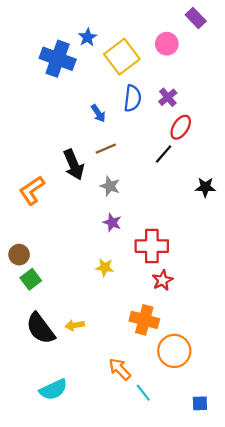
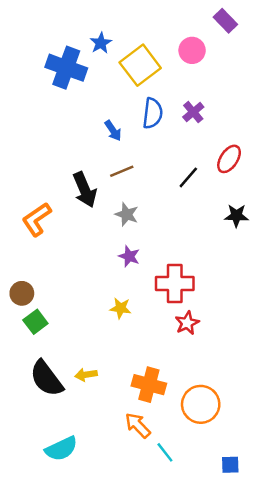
red ellipse: (181, 127) -> (229, 159), moved
orange cross: (144, 320) -> (149, 385), moved

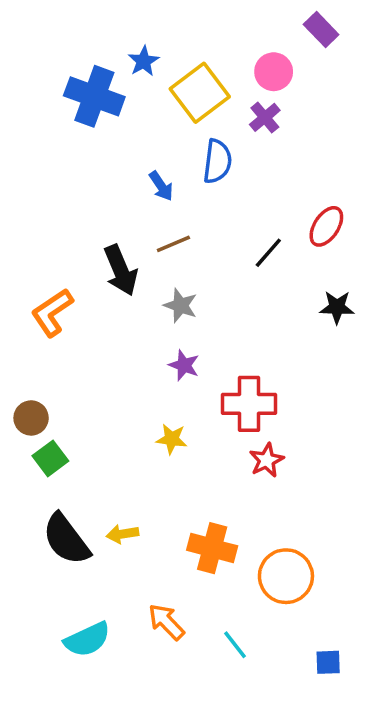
purple cross: (193, 112) -> (265, 117), moved
orange arrow: (138, 425) -> (166, 622), moved

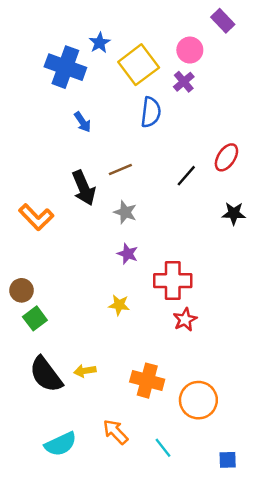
blue arrow: (161, 186) -> (82, 122), moved
orange L-shape: (52, 313) -> (36, 217), turned -100

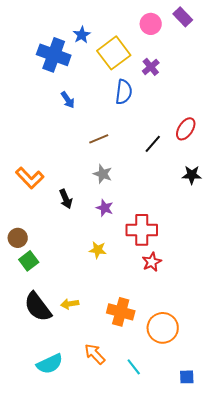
pink circle: (190, 50) -> (151, 24), moved
black arrow: (84, 188) -> (66, 199), moved, size x0.7

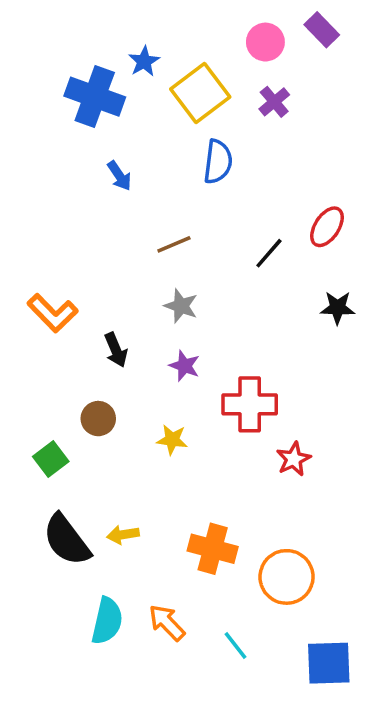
purple cross: (151, 67) -> (274, 102), moved
brown circle: (18, 238) -> (98, 419), moved
red star: (152, 262) -> (294, 459), moved
cyan semicircle: (50, 364) -> (107, 621), moved, turned -52
blue square: (187, 377) -> (329, 663), size x1.8

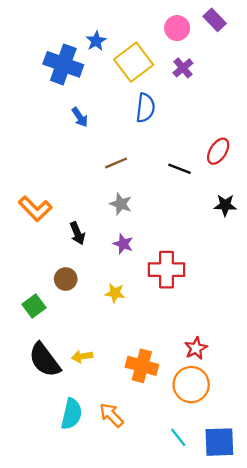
black line: (269, 253) -> (179, 169), turned 70
red star: (294, 459) -> (196, 348), moved
cyan line: (235, 646) -> (178, 437), moved

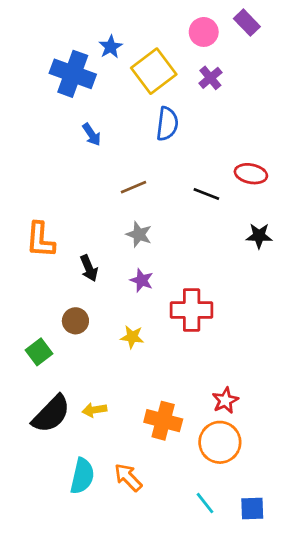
red ellipse: (218, 151) -> (251, 174), turned 68
orange L-shape: (35, 209) -> (40, 240), turned 48
black semicircle: (45, 360) -> (51, 414), turned -99
blue square: (219, 442) -> (252, 508), size x0.7

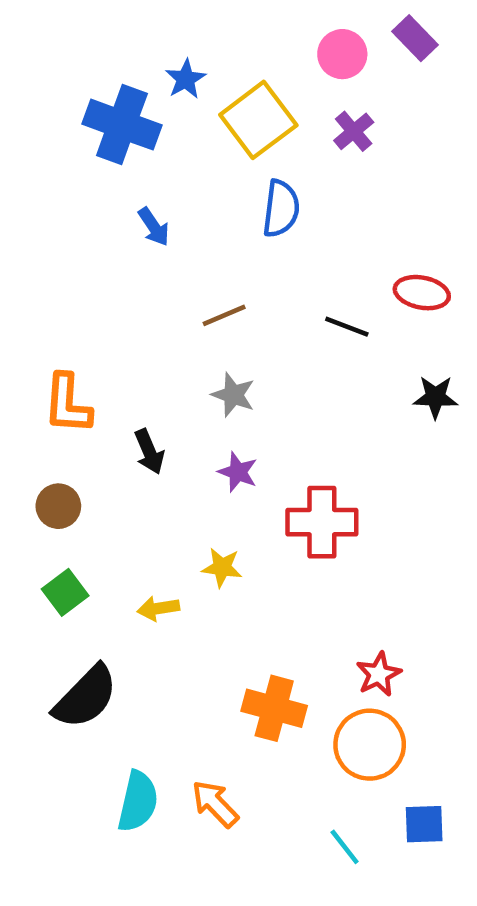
brown circle: (75, 321) -> (58, 506), moved
yellow arrow: (94, 410) -> (158, 608), moved
blue square: (252, 508) -> (424, 824), moved

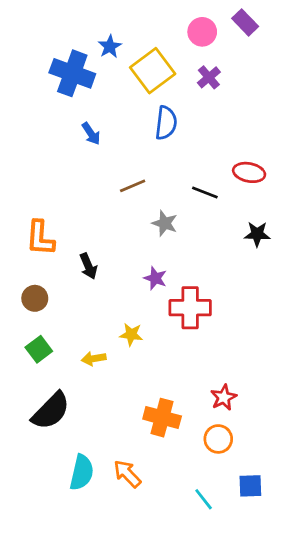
gray star: (233, 395) -> (165, 223), moved
purple star: (238, 472) -> (155, 278), moved
orange circle: (370, 745) -> (218, 439), size x0.7

